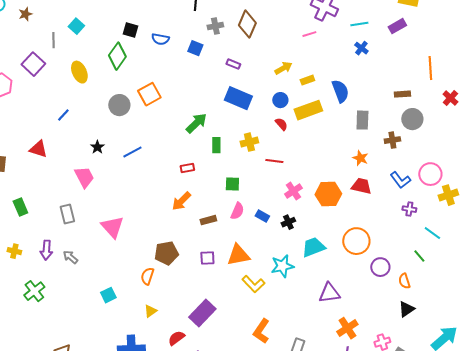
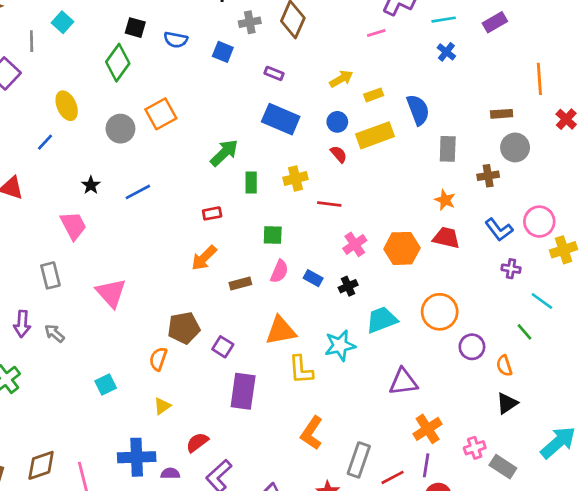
yellow ellipse: (79, 72) -> (67, 106), moved
purple square: (207, 258) -> (223, 347), moved, turned 35
yellow L-shape: (253, 284) -> (301, 370), turned 40
purple rectangle: (202, 313) -> (243, 391), moved, turned -36

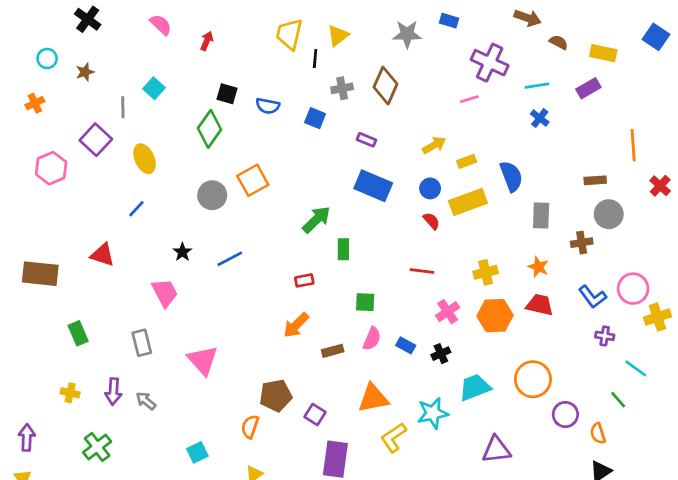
yellow ellipse: (67, 106) -> (145, 159), moved
yellow cross: (296, 178) -> (486, 272), moved
yellow L-shape: (301, 370) -> (394, 437), turned 60

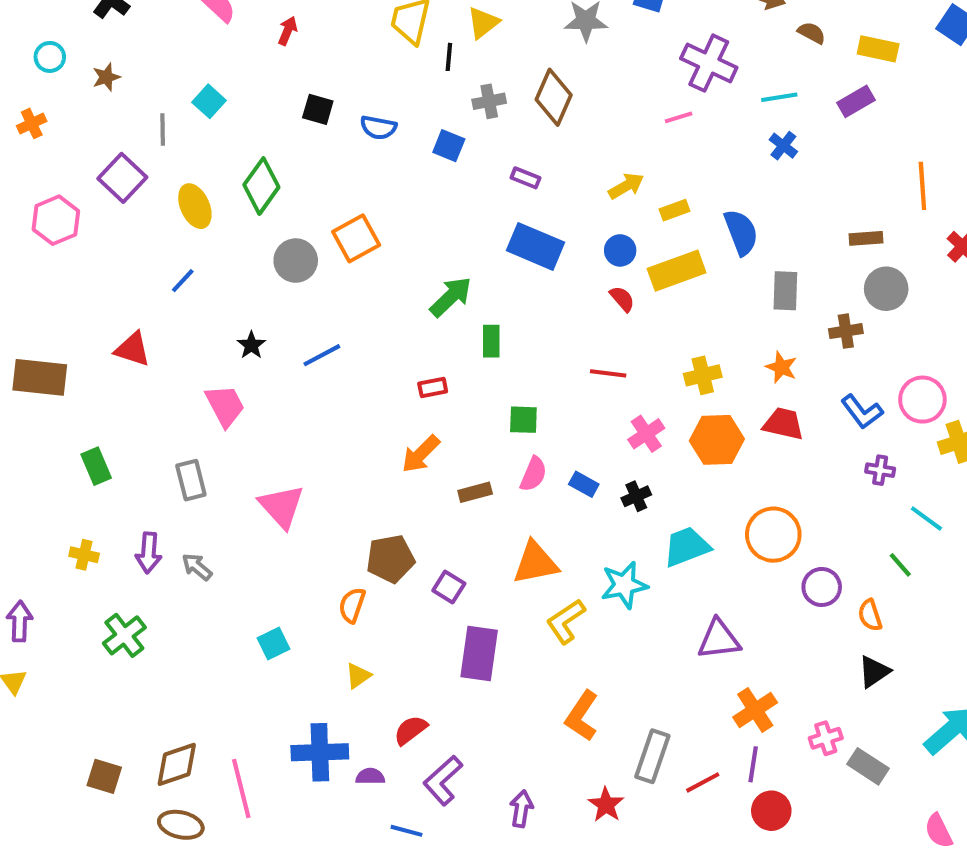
green diamond: (209, 129) -> (261, 186), moved

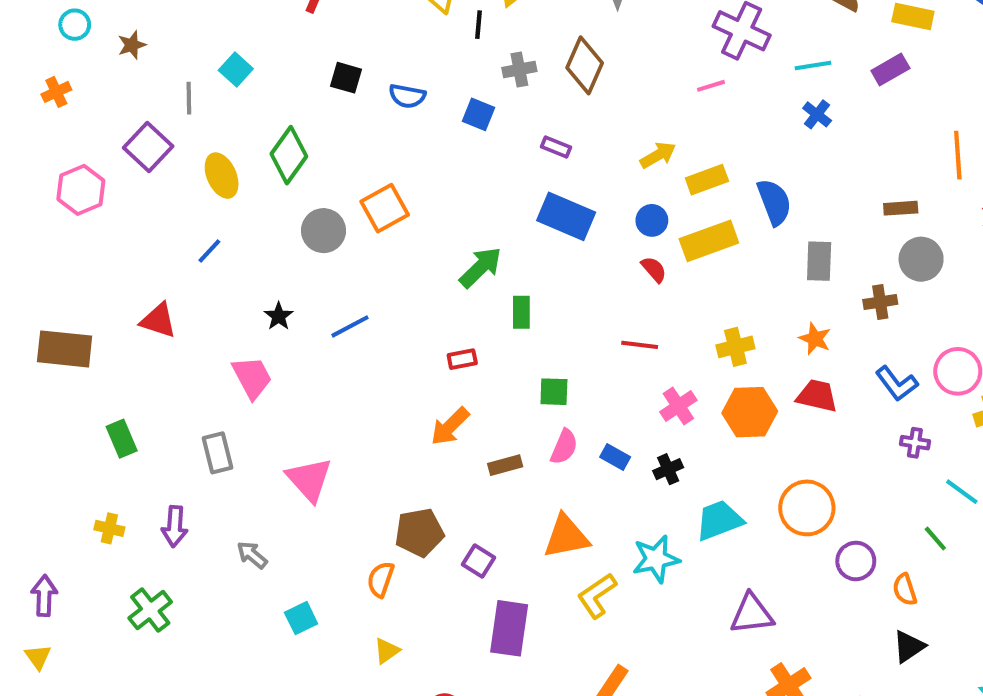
yellow rectangle: (675, 210) -> (707, 180), size x1.4
gray arrow: (197, 567) -> (252, 555), moved

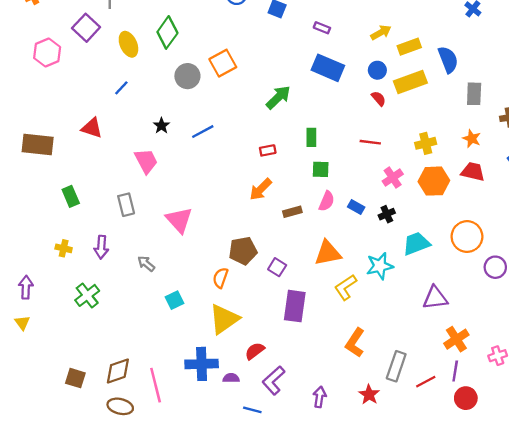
green rectangle: (521, 312) -> (311, 137), moved
yellow triangle: (387, 651) -> (224, 319), size x2.0

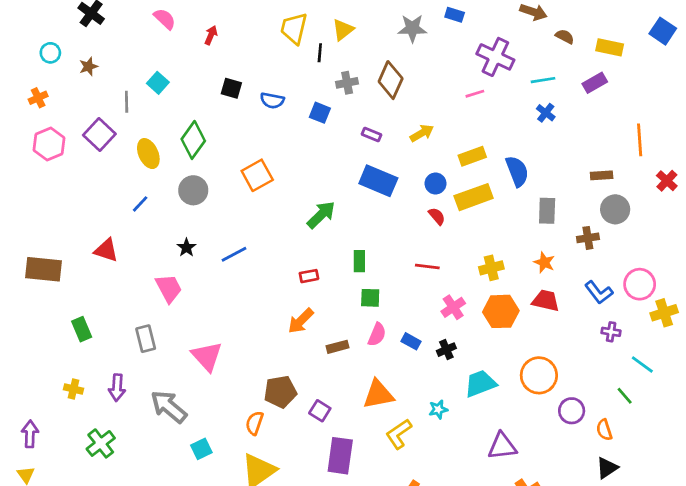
yellow arrow: (381, 32) -> (422, 133), moved
pink hexagon: (47, 53) -> (49, 144), moved
gray circle: (187, 76) -> (193, 190), moved
gray arrow: (146, 264) -> (169, 407), size x1.8
cyan star: (380, 266) -> (438, 409), size x0.6

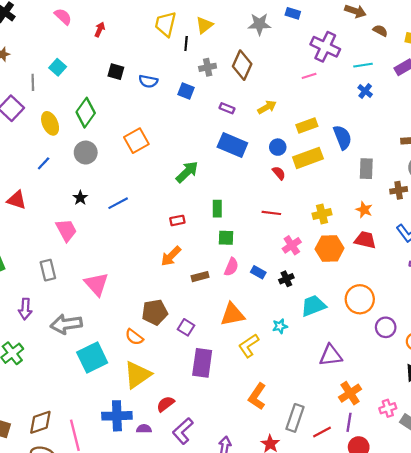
gray arrow: (169, 407) -> (66, 324), turned -48
orange semicircle: (254, 423) -> (134, 337), turned -72
cyan square: (201, 449) -> (92, 358), size x1.8

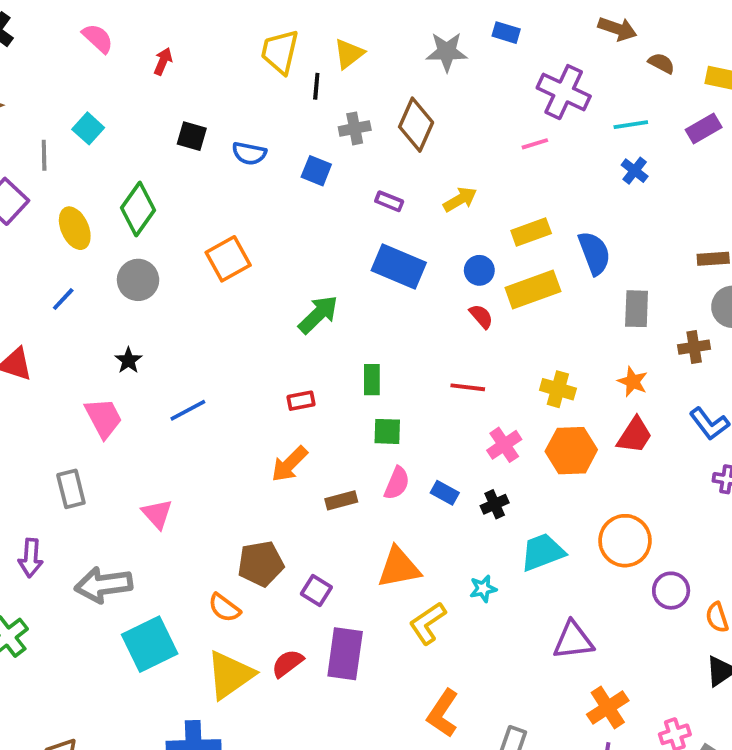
blue line: (118, 203) -> (188, 410), moved
yellow cross: (322, 214) -> (558, 389), turned 30
red trapezoid: (365, 240) -> (635, 435), turned 110
pink triangle: (96, 284) -> (157, 514), size x0.7
red semicircle: (166, 404) -> (288, 663), moved

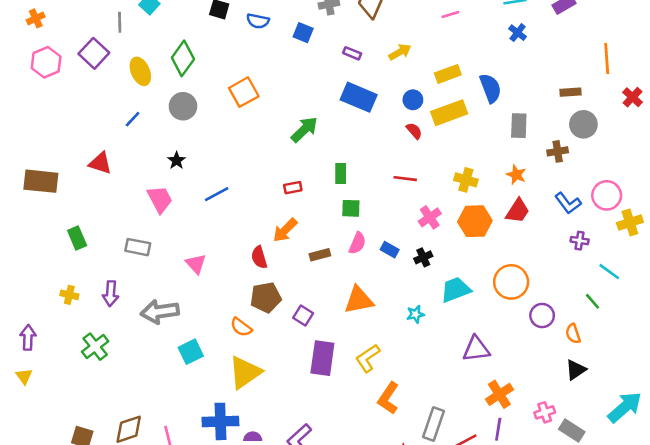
gray rectangle: (71, 489) -> (138, 247), turned -65
yellow L-shape: (428, 623) -> (368, 358), moved
cyan square: (150, 644) -> (191, 352), size x0.7
red semicircle: (288, 663) -> (259, 257), moved, turned -70

